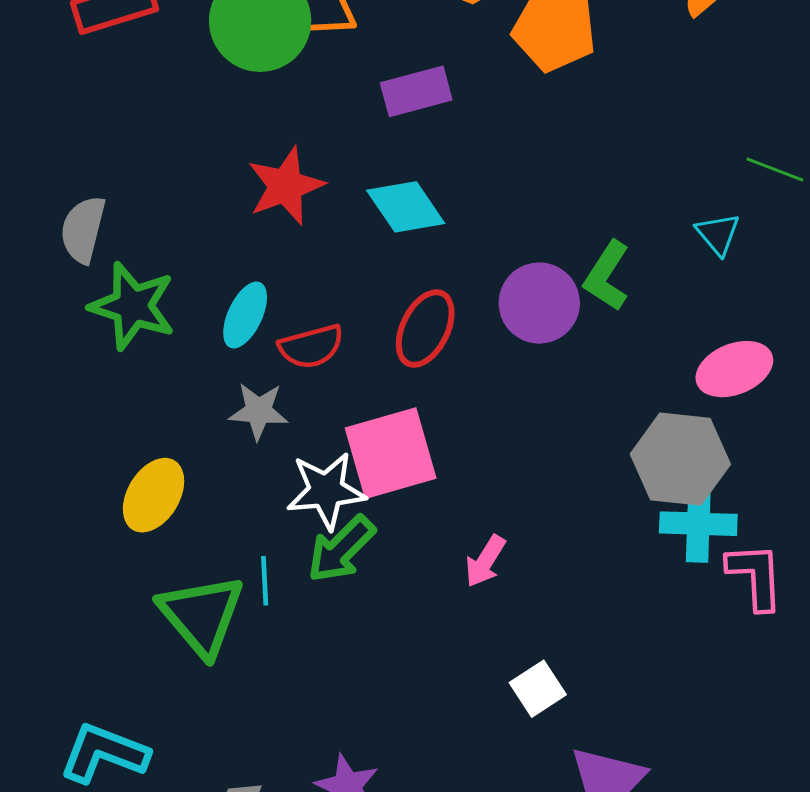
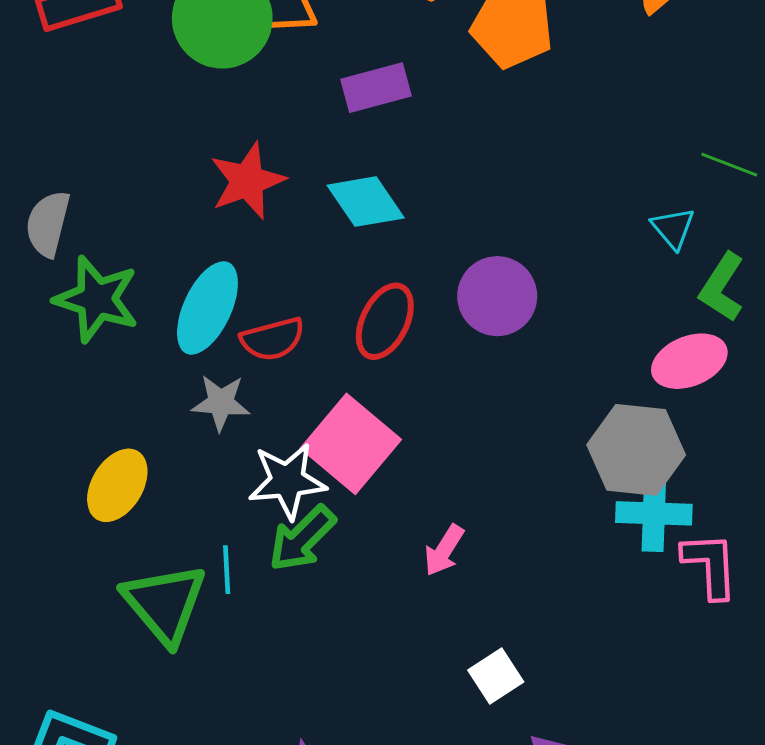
green L-shape: (607, 276) -> (722, 287), moved
cyan ellipse: (245, 315) -> (207, 308), size x1.4
pink square: (391, 453) -> (351, 444), turned -34

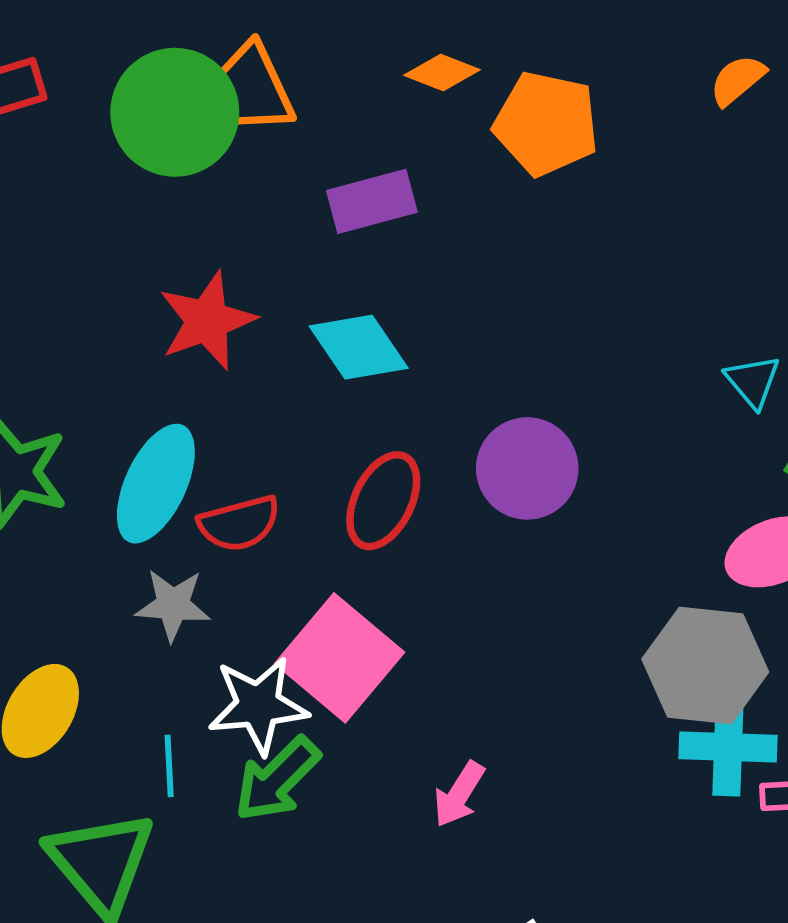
cyan line: (227, 570) -> (169, 766), moved

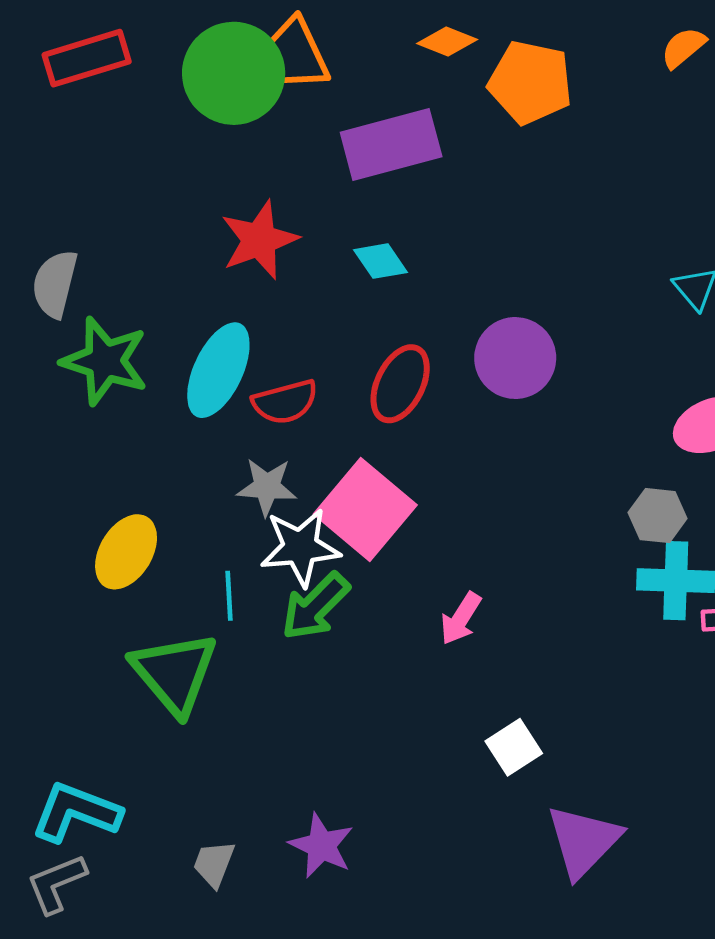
purple rectangle: (372, 201) -> (391, 144), size x1.4
cyan diamond: (359, 347) -> (380, 261), size x0.7
gray star: (173, 605) -> (267, 487), moved
gray hexagon: (705, 665) -> (658, 516), size x0.6

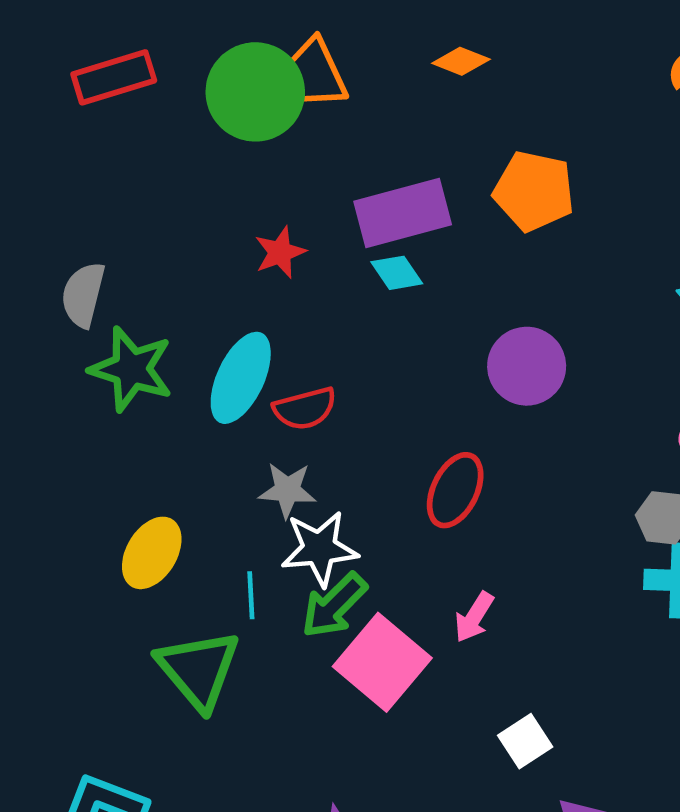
orange pentagon: (530, 82) -> (534, 191), moved
purple rectangle: (391, 144) -> (403, 213), moved
red star: (259, 240) -> (280, 252), size x0.7
red ellipse: (400, 384) -> (455, 490), moved
pink square: (365, 509) -> (382, 662), moved

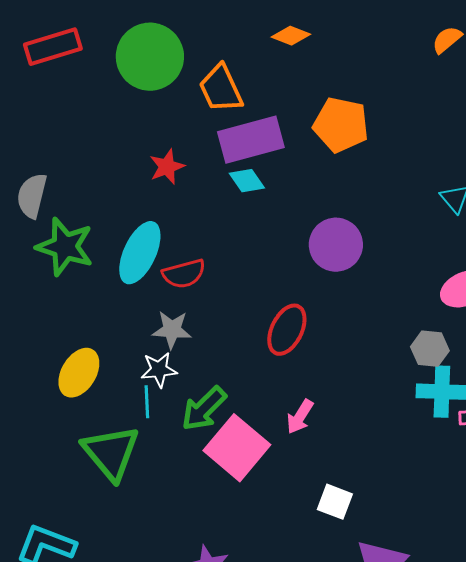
orange trapezoid: (315, 73) -> (221, 89), moved
white star: (319, 549) -> (159, 370), moved, size x0.7
white square: (525, 741) -> (335, 502), turned -36

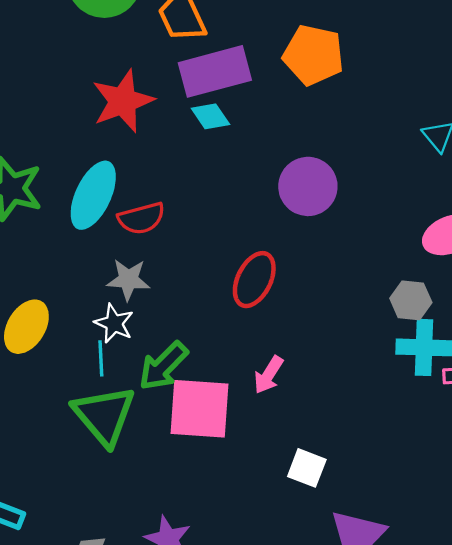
red star: (167, 167) -> (123, 101), size x1.6
white star: (159, 370) -> (114, 323), turned 30
pink square: (237, 448) -> (199, 409), turned -36
green triangle: (111, 453) -> (104, 415), moved

